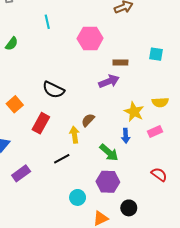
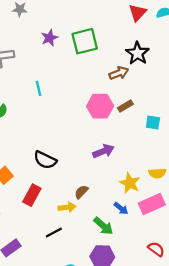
pink hexagon: (90, 38) -> (100, 106), moved
brown rectangle: (120, 63) -> (125, 106), moved, turned -32
pink rectangle: (155, 132) -> (152, 204), size x1.6
yellow arrow: (74, 135) -> (67, 207), turned 91
blue arrow: (126, 136) -> (121, 208), turned -48

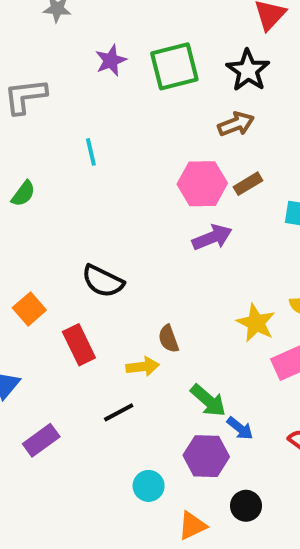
black star: (137, 53) -> (248, 70), moved
purple arrow: (103, 151) -> (212, 237), moved
brown semicircle: (81, 192) -> (168, 339), turned -64
red rectangle: (32, 195) -> (79, 345), turned -55
blue arrow: (121, 208) -> (240, 428), moved

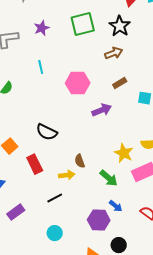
purple star: (111, 60) -> (42, 28), moved
pink hexagon: (202, 184) -> (78, 83), moved
green arrow: (208, 400) -> (109, 178), moved
cyan circle: (149, 486) -> (55, 233), moved

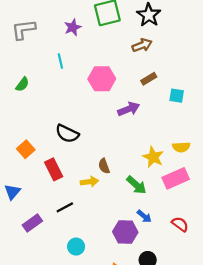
purple star: (42, 28) -> (73, 27), moved
black line: (55, 198) -> (65, 207), moved

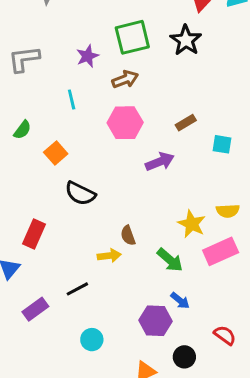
brown arrow: (142, 45) -> (125, 79), moved
orange square: (26, 149) -> (56, 153), moved
red rectangle: (54, 169) -> (34, 234), moved, turned 50
red semicircle: (180, 224) -> (225, 335), moved

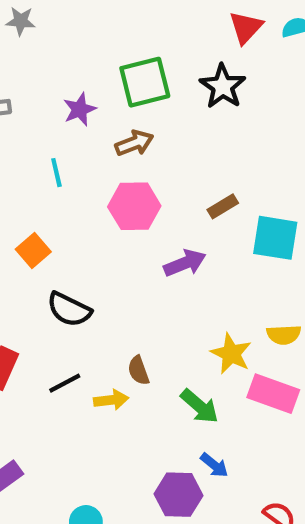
cyan square: (222, 144) -> (275, 238), size x1.6
pink rectangle: (221, 251) -> (273, 394), turned 44
black line: (77, 289) -> (65, 383), moved

